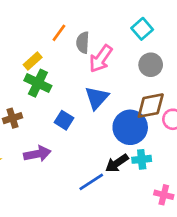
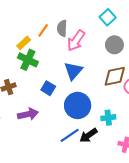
orange line: (59, 33) -> (43, 30), moved
blue circle: (130, 127) -> (78, 105), moved
black arrow: (117, 163) -> (88, 135), moved

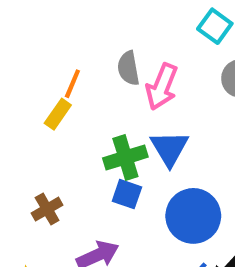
orange line: (43, 30) -> (72, 84), moved
green cross: (28, 60) -> (125, 158), moved, turned -30

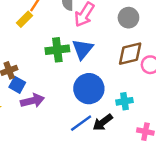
blue square: (127, 194) -> (17, 85), moved

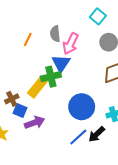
yellow rectangle: (24, 19) -> (37, 87), moved, size x1.5
blue triangle: (82, 49) -> (61, 63), moved

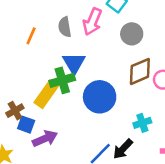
pink arrow: (71, 44) -> (92, 22), moved
blue circle: (82, 107) -> (100, 97), moved

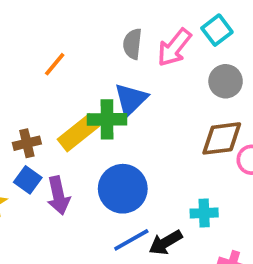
orange line: (31, 36) -> (55, 64), moved
blue circle: (100, 97) -> (123, 189), moved
blue square: (26, 125) -> (28, 180), moved
purple arrow: (45, 139) -> (58, 196), turned 85

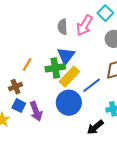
orange line: (55, 64) -> (27, 64), moved
yellow rectangle: (78, 133) -> (69, 77), moved
blue line: (131, 240) -> (92, 85), moved

